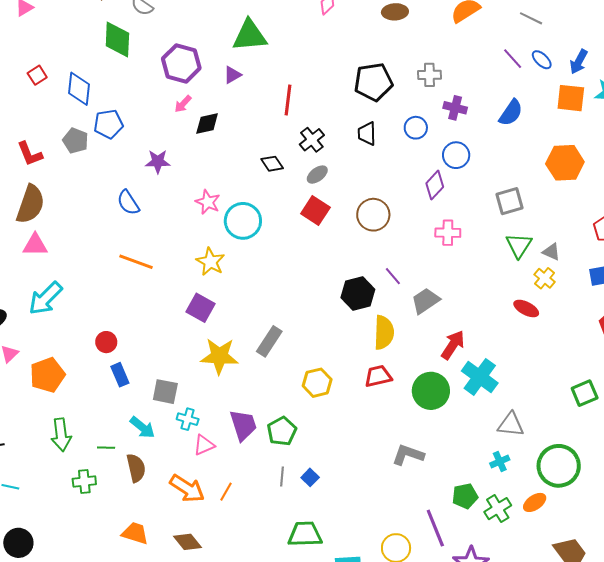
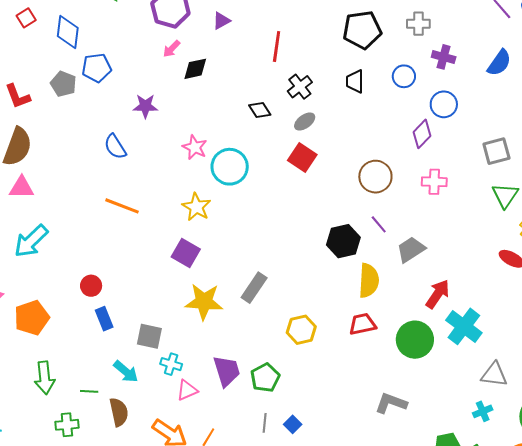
brown circle: (373, 215) -> (375, 177), moved

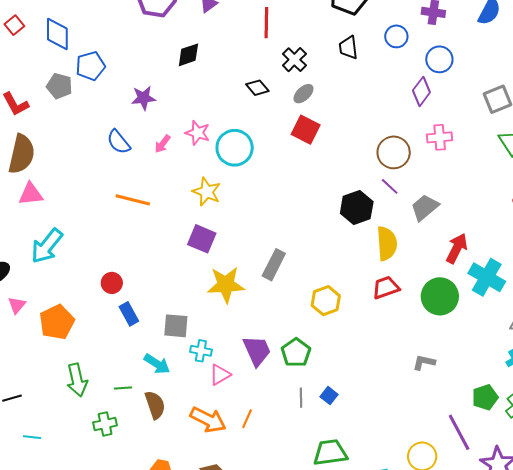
pink arrow: (172, 49) -> (163, 144), moved
brown circle: (375, 177) -> (394, 152), moved
gray L-shape: (391, 403) -> (424, 362), size x0.7

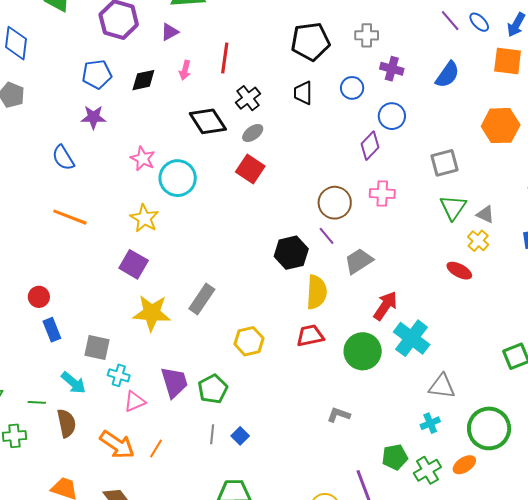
blue pentagon: (90, 66) -> (97, 74), moved
black diamond: (257, 88) -> (208, 121), size x1.6
pink arrow: (163, 144) -> (185, 70), moved, turned -30

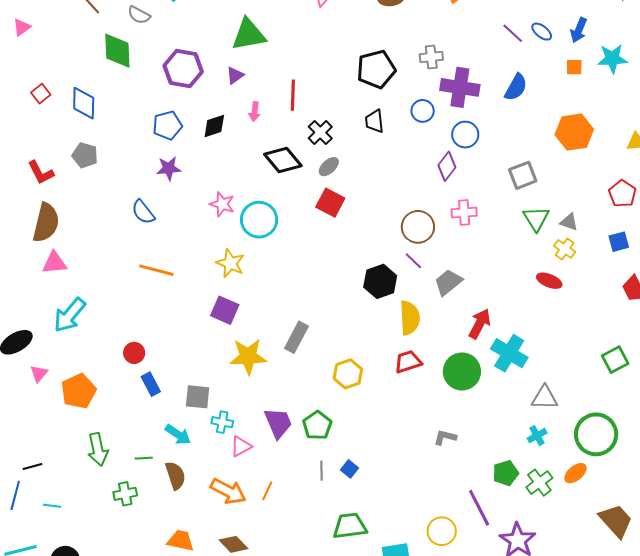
orange square: (508, 61) -> (574, 67), size x0.6
purple cross: (392, 69) -> (460, 87), size x1.6

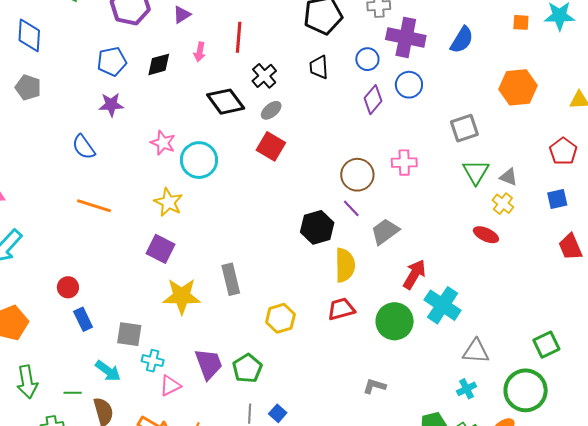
purple diamond: (447, 166) -> (373, 100), moved
gray rectangle: (296, 337) -> (231, 279), turned -44
green square: (615, 360) -> (546, 345), moved

